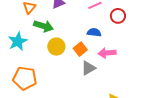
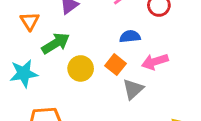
green arrow: (43, 26) -> (56, 43), turned -36
cyan star: (18, 41) -> (24, 73), turned 30

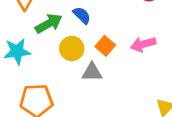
blue semicircle: (130, 36) -> (82, 15), moved, turned 48
gray triangle: (133, 89) -> (92, 72), moved, turned 40

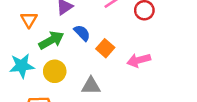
orange square: (105, 46) -> (105, 48), moved
yellow circle: (72, 48) -> (55, 71), moved

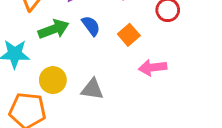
orange square: (105, 48) -> (129, 35), moved
yellow circle: (55, 71) -> (53, 80), moved

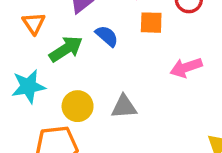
orange square: (129, 35) -> (151, 23), moved, turned -35

